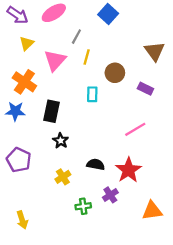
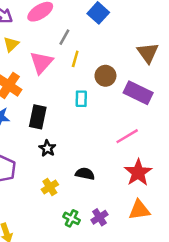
purple rectangle: (145, 89) -> (138, 93), size x1.6
red star: (128, 170) -> (138, 172), moved
purple cross: (110, 195) -> (99, 217), moved
green cross: (83, 206) -> (72, 218), turned 35
orange triangle: (152, 211) -> (139, 210), moved

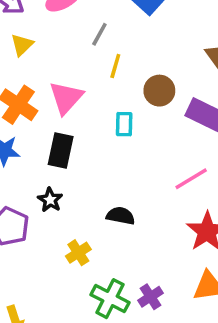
pink triangle: (41, 62) -> (66, 98), moved
black star: (47, 148) -> (50, 200), moved
black semicircle: (85, 174) -> (121, 216), moved
green cross: (72, 218) -> (110, 299), size x1.5

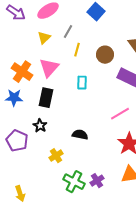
yellow triangle: (22, 45) -> (44, 38), moved
brown circle: (159, 91) -> (105, 55), moved

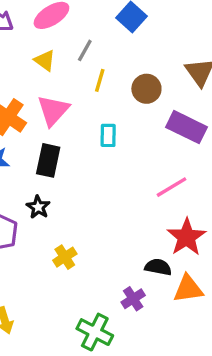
yellow triangle: (44, 38) -> (45, 60), turned -40
black semicircle: (80, 135) -> (158, 267), moved
green cross: (74, 182) -> (95, 332), moved

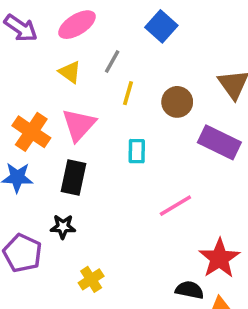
pink line: (171, 187) -> (175, 206), moved
black star: (38, 207) -> (63, 227), turned -30

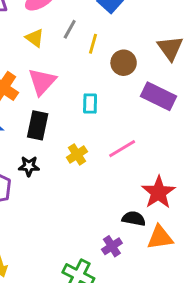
yellow line: (128, 93) -> (93, 44), moved
yellow cross: (91, 279) -> (77, 154), moved

